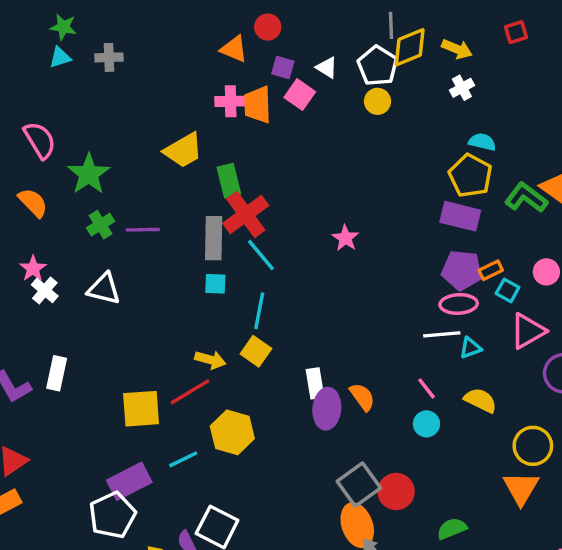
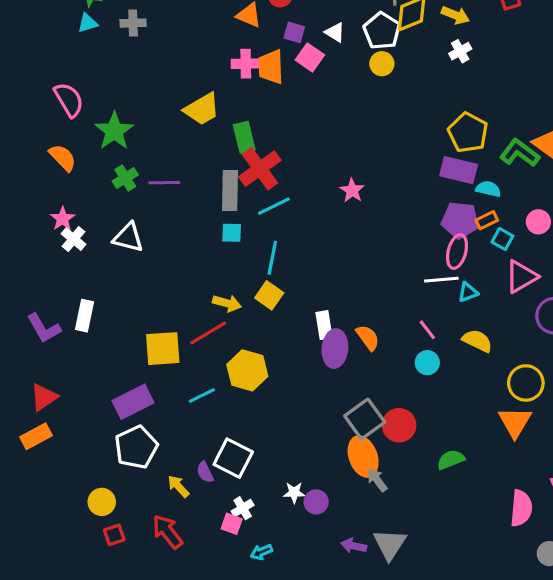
cyan semicircle: (482, 142) -> (488, 189), moved
cyan line: (261, 255) -> (274, 206), turned -76
pink ellipse: (459, 304) -> (457, 252), turned -72
purple rectangle: (129, 481) -> (133, 402), moved

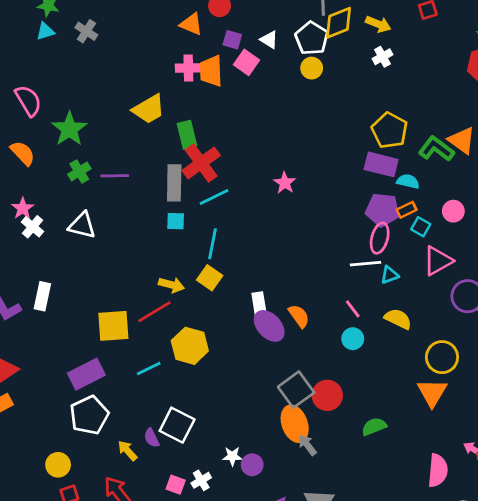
gray cross: (133, 23) -> (86, 31), turned 35
purple ellipse: (335, 349) -> (269, 326), turned -48
white cross: (243, 508) -> (201, 480), moved

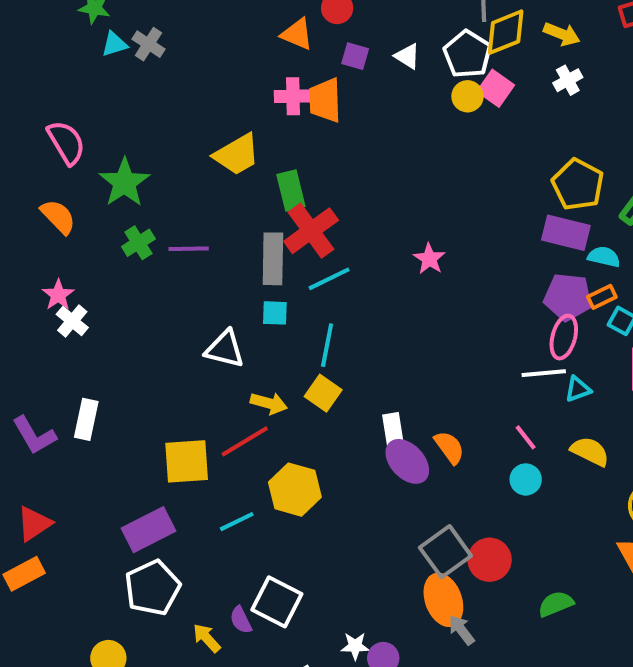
cyan triangle: (45, 31) -> (114, 44), moved
pink square: (246, 62) -> (496, 88), moved
white triangle: (82, 225) -> (225, 349), moved

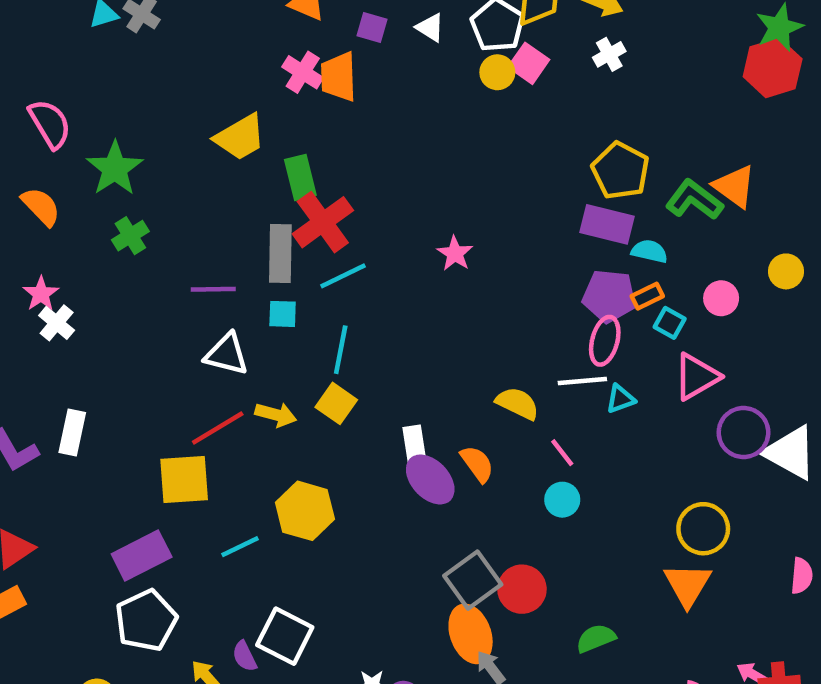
pink cross: (293, 96) -> (303, 72), turned 33
purple line: (189, 249) -> (213, 289), moved
red line: (245, 441) -> (218, 428), moved
yellow semicircle: (590, 451) -> (517, 403), moved

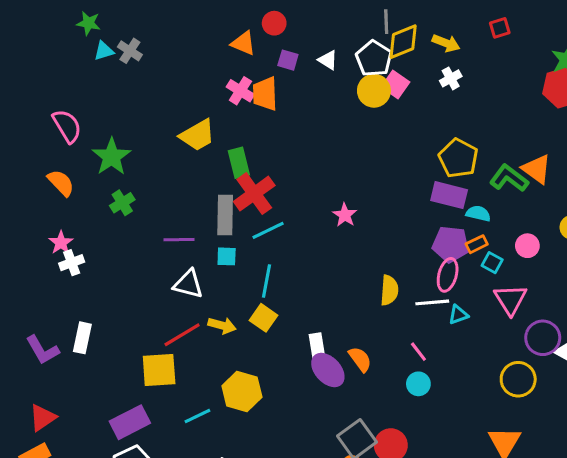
yellow circle: (497, 72) -> (374, 91), size x1.4
white cross: (57, 323) -> (72, 263), turned 30
pink triangle: (696, 377) -> (510, 299), turned -32
yellow semicircle: (517, 403) -> (389, 290), moved, turned 68
yellow circle: (703, 529) -> (518, 379), moved

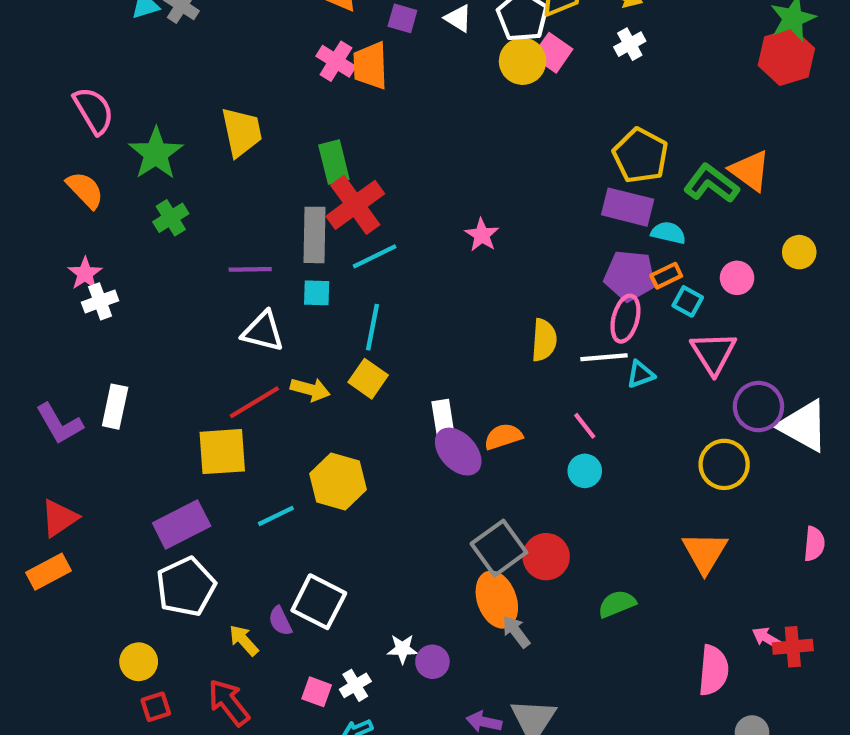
yellow trapezoid: (197, 135) -> (242, 132), moved, turned -72
orange semicircle: (360, 359) -> (503, 437), turned -72

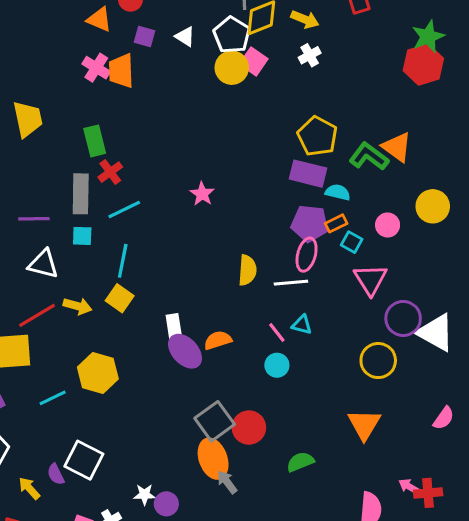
red cross: (355, 205) -> (110, 172), size x0.6
yellow circle: (799, 252) -> (433, 206), size x1.4
cyan triangle: (640, 374) -> (302, 325), moved, turned 35
pink semicircle: (814, 544) -> (444, 418), turned 30

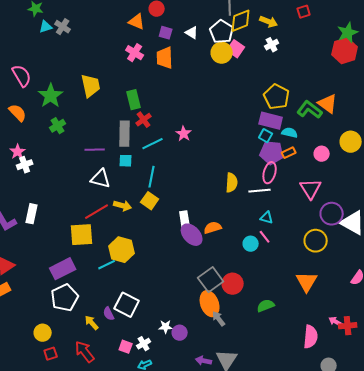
orange trapezoid: (121, 71) -> (165, 58), moved
pink star: (202, 194) -> (184, 134), moved
cyan square: (352, 242) -> (266, 136), moved
pink line: (277, 332) -> (265, 237), moved
yellow hexagon: (98, 373) -> (122, 250), moved

